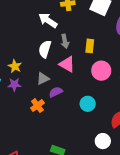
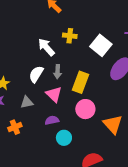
yellow rectangle: (90, 46) -> (80, 82), size x1.5
purple semicircle: (56, 92) -> (52, 120), moved

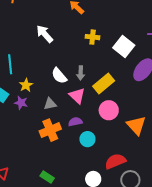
white arrow: (46, 47) -> (45, 34), moved
white semicircle: (36, 74) -> (59, 76), turned -72
yellow rectangle: (80, 82) -> (104, 84), turned 30
orange cross: (15, 127) -> (50, 130), moved, size x1.5

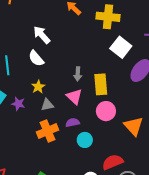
yellow cross: (93, 37) -> (108, 17), moved, size x1.6
white semicircle: (59, 76) -> (36, 58), moved
yellow rectangle: (104, 84) -> (101, 84), turned -55
yellow star: (26, 85) -> (38, 87), moved

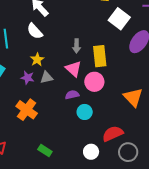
purple star: (18, 104) -> (27, 78), moved
pink circle: (106, 111) -> (94, 82), moved
orange cross: (48, 131) -> (27, 110), moved, turned -30

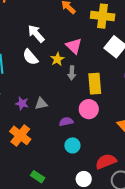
yellow star: (37, 59) -> (57, 59), moved
pink triangle: (73, 69) -> (74, 46), moved
cyan circle: (85, 112) -> (72, 145), moved

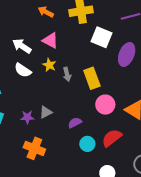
pink triangle: (74, 46) -> (50, 40), moved
pink circle: (89, 109) -> (105, 105), moved
red semicircle: (106, 161) -> (112, 138), moved

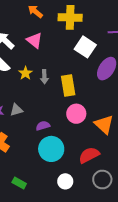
yellow star: (49, 65) -> (25, 73), moved
red semicircle: (112, 138) -> (89, 155), moved
cyan circle: (87, 144) -> (51, 149), size x1.6

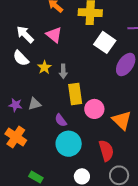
yellow rectangle: (68, 85) -> (75, 94), moved
purple semicircle: (43, 126) -> (61, 120), turned -112
red semicircle: (89, 155) -> (106, 151), turned 100

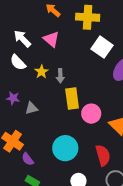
purple star: (15, 105) -> (13, 98), moved
purple semicircle: (61, 120) -> (28, 159), moved

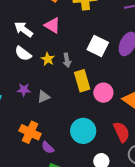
white square: (102, 47) -> (98, 46), moved

